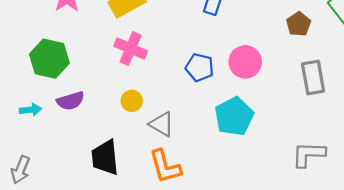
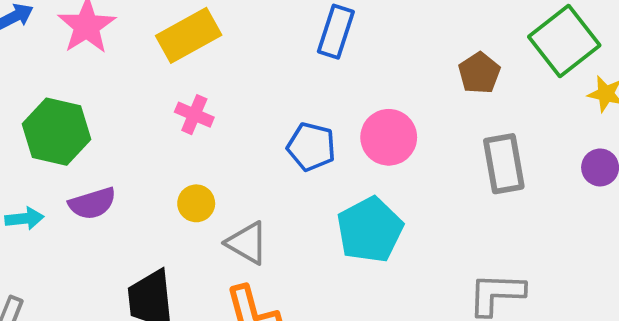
pink cross: (131, 49) -> (194, 115), size x0.7

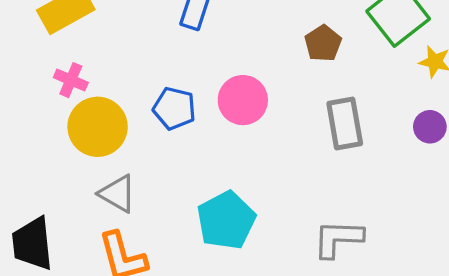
yellow circle: (196, 203) -> (98, 127), moved, size x1.8
cyan pentagon: (370, 230) -> (226, 220), moved

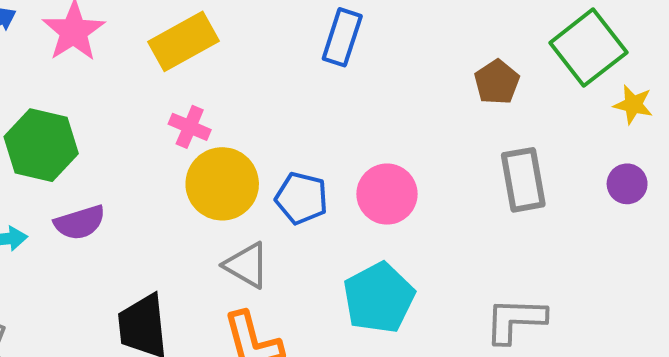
pink circle: (243, 100) -> (387, 194), moved
blue pentagon: (174, 108) -> (302, 198), moved

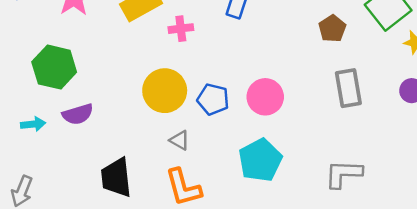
pink cross: (190, 127) -> (181, 29), moved, turned -30
gray triangle: (247, 265) -> (180, 140), size x0.7

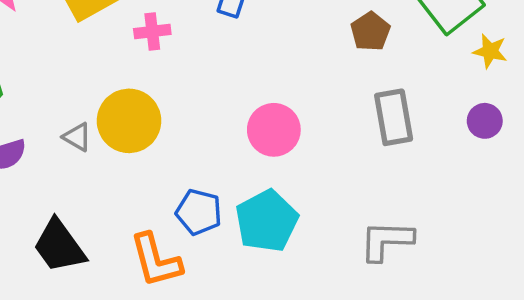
blue pentagon: (213, 99) -> (199, 212), moved
gray triangle: (180, 140) -> (77, 137), moved
black trapezoid: (116, 178) -> (59, 246), turned -30

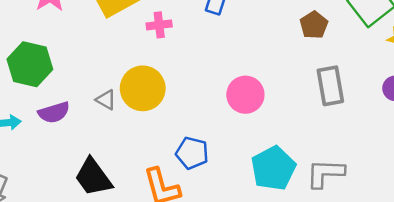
cyan pentagon: (267, 221) -> (273, 168), moved

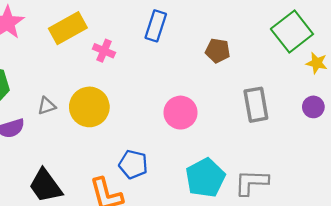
pink cross: (159, 25) -> (104, 51), turned 30
brown pentagon: (314, 25) -> (218, 51), moved, turned -30
gray triangle: (106, 100) -> (47, 106), moved, turned -48

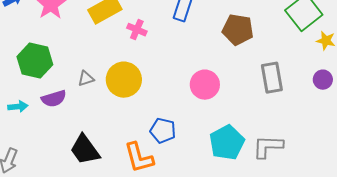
brown pentagon: (218, 51) -> (238, 30), size x1.4

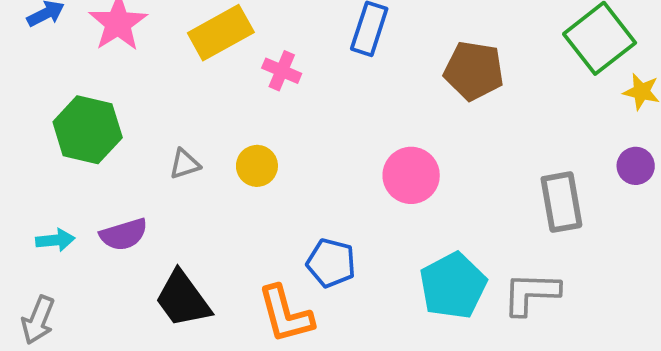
gray rectangle: (272, 78) -> (561, 202), moved
yellow circle: (124, 80) -> (257, 166), size x0.6
purple semicircle: (54, 99) -> (124, 234), moved
cyan arrow: (18, 107) -> (55, 240), moved

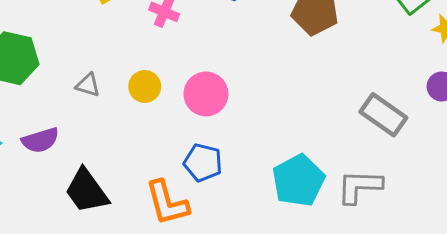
gray triangle: (185, 164) -> (88, 85), turned 35
pink circle: (411, 175) -> (206, 94), moved
gray rectangle: (561, 202) -> (383, 115), turned -45

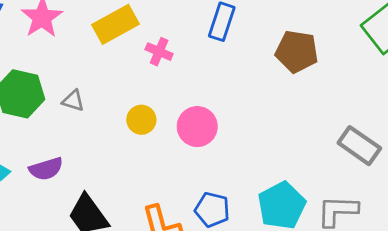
gray triangle: (88, 85) -> (73, 101), moved
blue pentagon: (203, 163) -> (212, 210), moved

